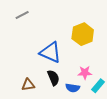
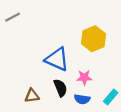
gray line: (22, 15) -> (13, 17), moved
pink star: (85, 73) -> (84, 78), moved

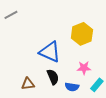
pink star: (84, 78) -> (84, 68), moved

